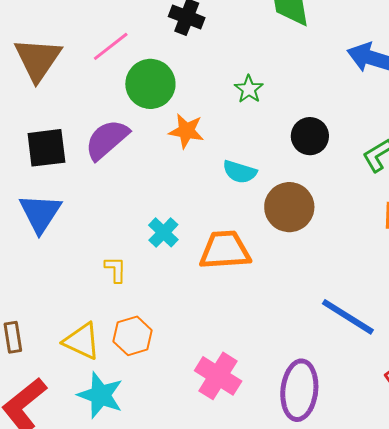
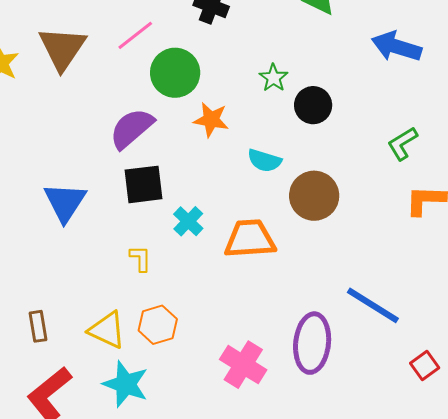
black circle: (310, 136) -> (313, 105), moved
black square: (46, 148) -> (143, 184), moved
purple ellipse: (299, 390) -> (312, 343), moved

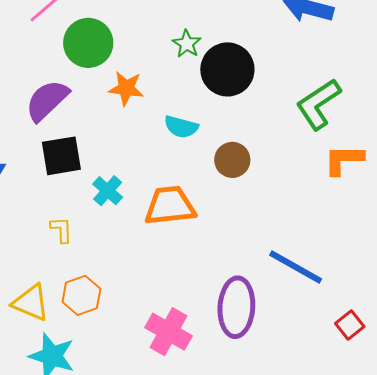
black circle: (313, 105) -> (227, 69), size x1.4
green L-shape: (402, 144) -> (318, 104), size x1.5
brown circle: (314, 196) -> (232, 160), size x0.7

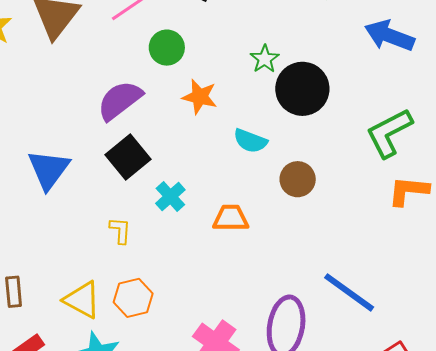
green circle: (88, 43) -> (167, 48), size x0.7
black square: (61, 156) -> (128, 157), turned -36
orange trapezoid: (170, 206) -> (231, 218), size x0.7

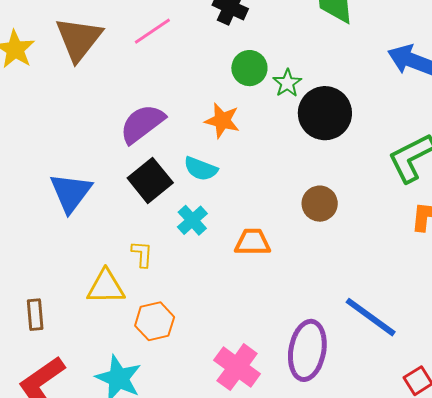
green circle: (167, 48) -> (249, 68), moved
cyan semicircle: (250, 141) -> (201, 169), moved
yellow triangle: (82, 300) -> (106, 287), moved, turned -30

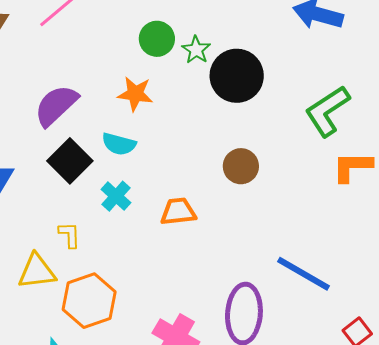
orange hexagon: (155, 321) -> (89, 301), size x1.4

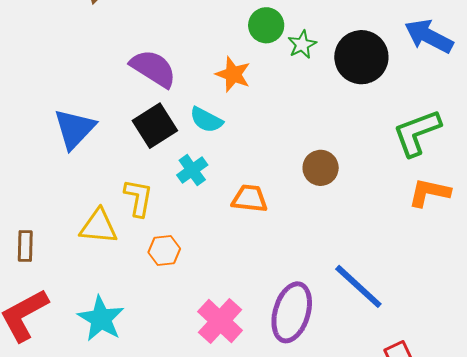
black circle: (237, 76) -> (361, 57), moved
purple semicircle: (56, 105) -> (153, 68), turned 63
yellow L-shape: (69, 235) -> (138, 198), size x1.4
orange hexagon: (89, 301) -> (164, 250), moved, size x0.6

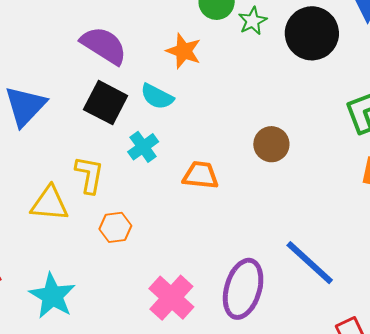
black square: (155, 126) -> (106, 103), turned -30

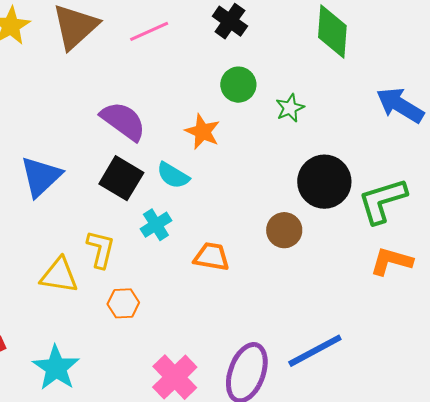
green star: (253, 21) -> (290, 108), moved
black circle: (312, 33) -> (324, 182), moved
blue line: (310, 263) -> (315, 351), turned -74

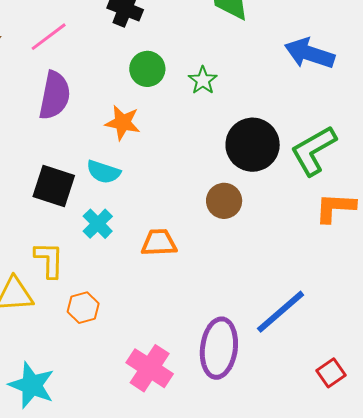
purple semicircle: (123, 121) -> (55, 95), moved, turned 78

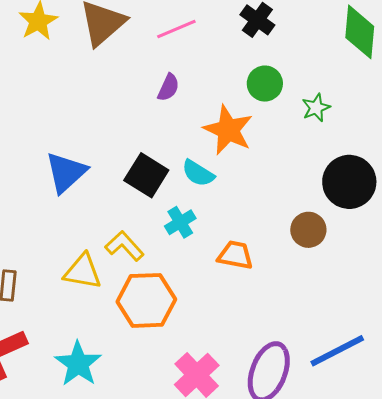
purple semicircle: (55, 95) -> (168, 87), size x0.6
orange star: (123, 123) -> (228, 130), size x1.4
yellow L-shape: (49, 260) -> (124, 246), turned -57
orange hexagon: (83, 308) -> (146, 300), size x1.8

